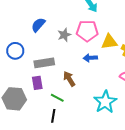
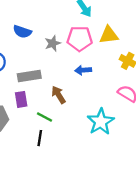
blue semicircle: (38, 25) -> (22, 32), turned -112
yellow triangle: (109, 42) -> (109, 35), moved

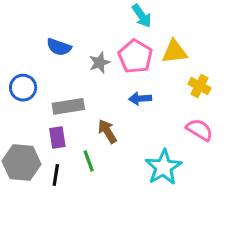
pink pentagon: (80, 39) -> (135, 56), turned 30
green line: (44, 117) -> (89, 161), turned 42
black line: (40, 138) -> (56, 175), moved

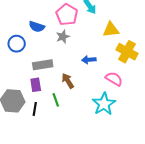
pink pentagon: (135, 56) -> (67, 15), moved
yellow cross: (199, 86) -> (127, 52), size x1.5
blue circle: (23, 88) -> (17, 44), moved
pink semicircle: (199, 130) -> (114, 79), moved

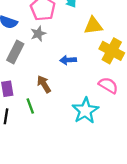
gray rectangle: (43, 65) -> (15, 52), moved, turned -54
pink semicircle: (114, 79) -> (108, 85), moved

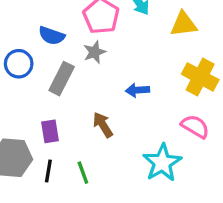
yellow triangle: (93, 26) -> (184, 24), moved
green line: (30, 106) -> (83, 173), moved

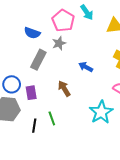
blue circle: (19, 64) -> (12, 84), moved
blue arrow: (137, 90) -> (86, 67), turned 32
black line: (48, 171) -> (34, 126), moved

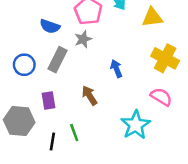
blue arrow: (86, 67) -> (116, 69), turned 40
blue circle: (12, 84) -> (24, 65), moved

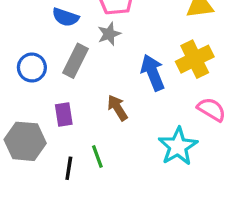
yellow cross: (165, 58) -> (195, 59), moved, turned 36
blue arrow: (116, 69) -> (153, 73), size x1.5

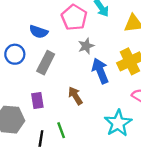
gray star: (109, 34) -> (86, 46), moved
blue circle: (32, 68) -> (15, 54), moved

